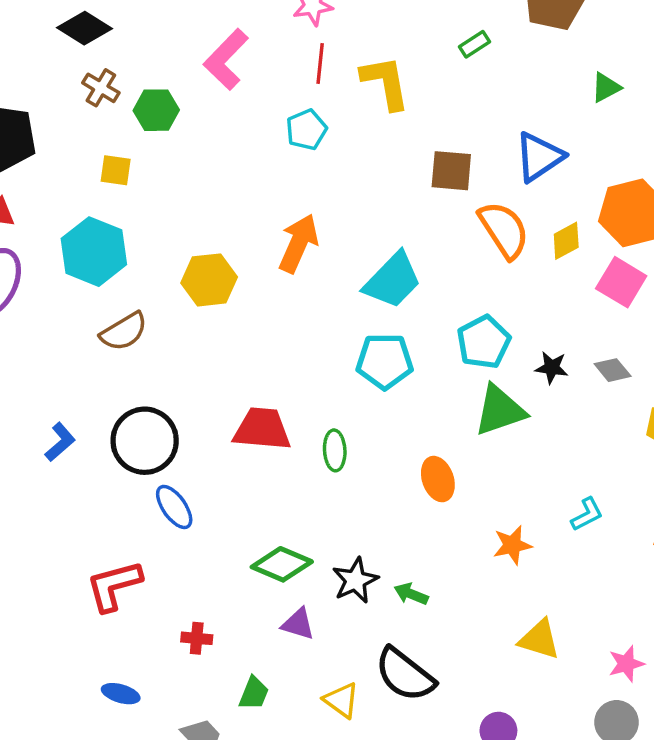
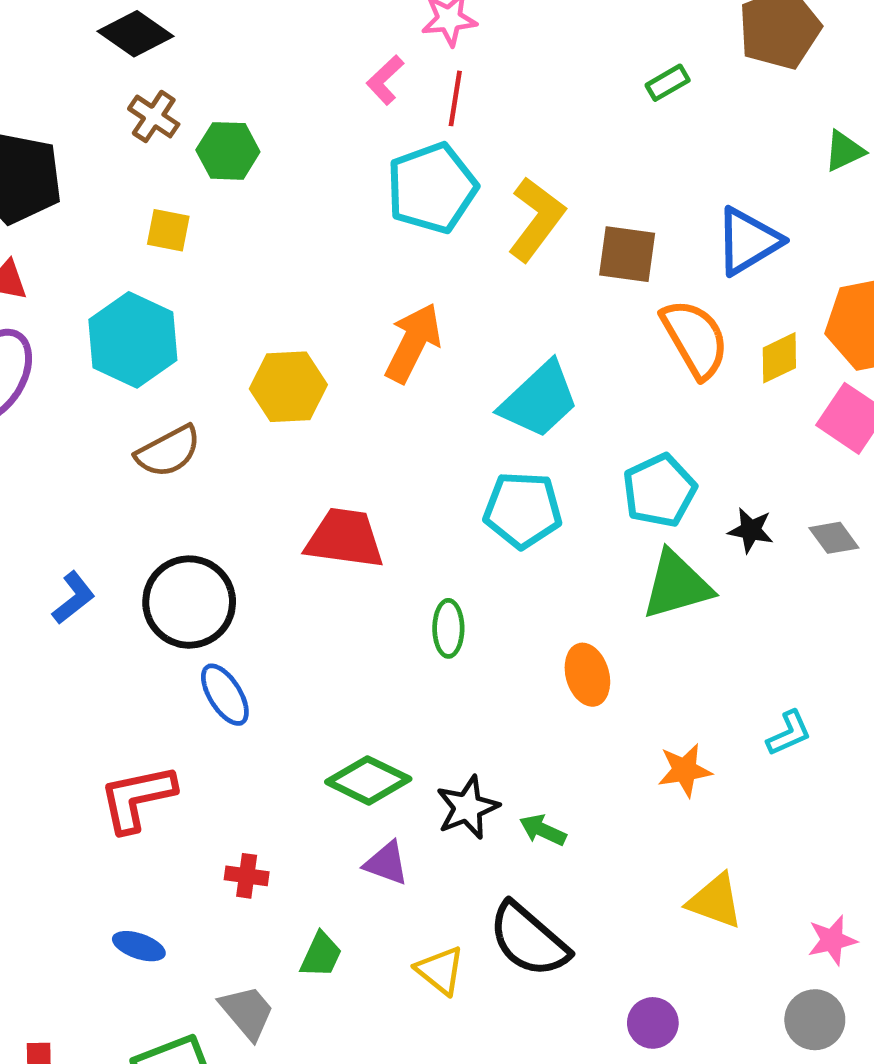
pink L-shape: (226, 59) -> (385, 80), moved, size x0.6
yellow L-shape: (385, 83) -> (536, 219), moved, turned 44
cyan pentagon: (306, 130) -> (432, 188), size x1.6
red trapezoid: (262, 429) -> (345, 538), moved

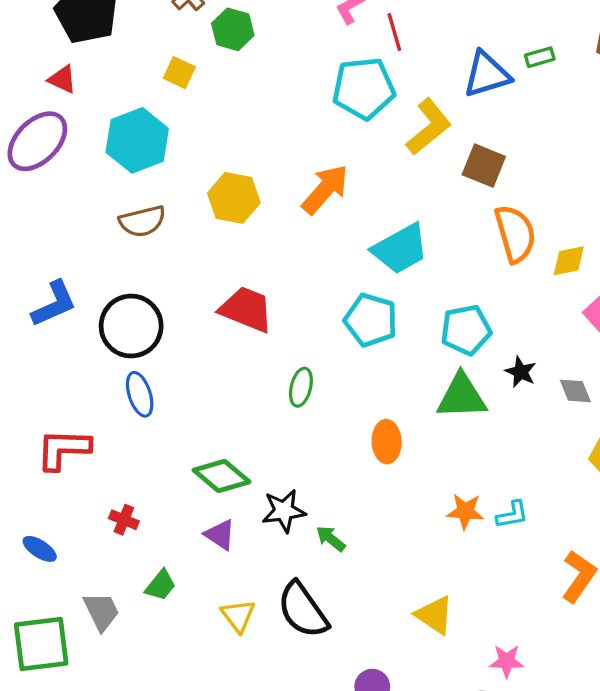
red line: (455, 98) -> (394, 32), turned -39
blue triangle: (748, 241) -> (487, 74), moved
blue L-shape: (73, 598) -> (54, 304), size x1.4
orange star: (685, 770) -> (465, 511), moved

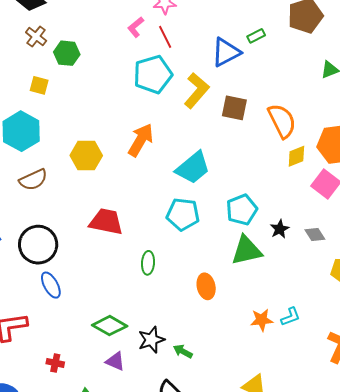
orange semicircle: (515, 234) -> (282, 121), moved
black star: (521, 372) -> (280, 229), turned 30

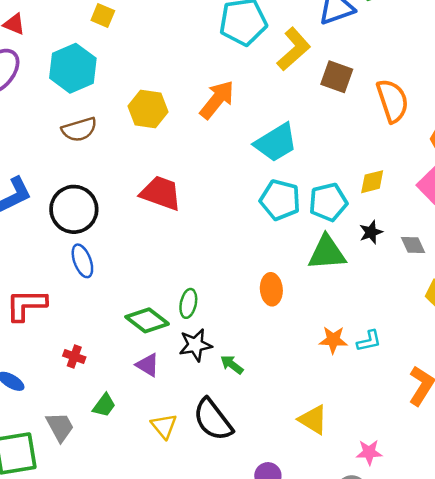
yellow diamond: (296, 156) -> (372, 182), moved
cyan pentagon: (183, 214) -> (280, 200), moved
green ellipse: (148, 263) -> (188, 303), moved

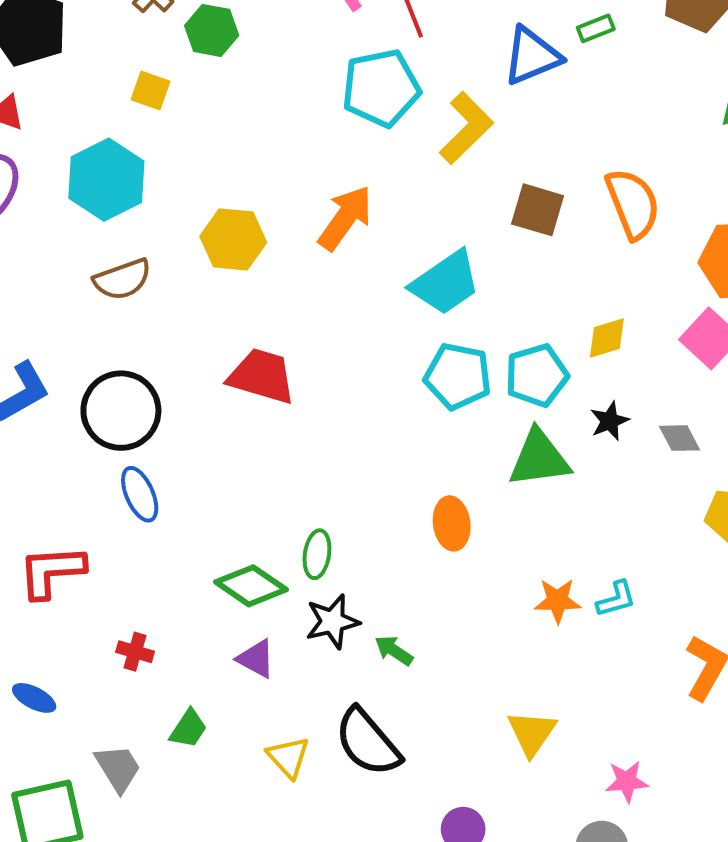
brown square: (337, 77) -> (538, 210), moved
yellow triangle: (313, 420) -> (532, 733), turned 36

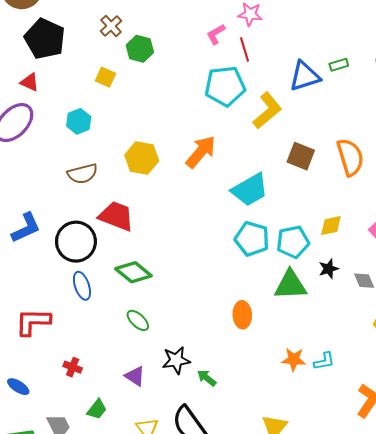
cyan hexagon: (106, 180) -> (79, 121), size x0.6
red trapezoid: (262, 376) -> (116, 216), moved
green ellipse: (317, 554) -> (138, 320), moved, turned -60
green diamond: (251, 586) -> (133, 272), moved

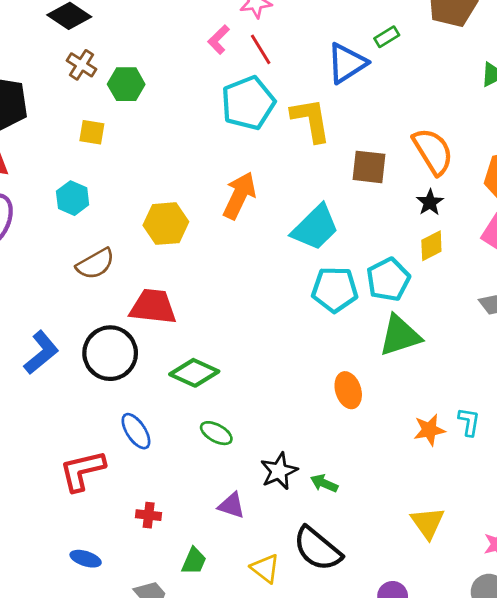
yellow L-shape: (267, 111) -> (311, 120), turned -45
black star: (329, 269) -> (430, 202), moved
blue ellipse: (82, 286) -> (136, 431), moved
cyan L-shape: (324, 361) -> (469, 422), turned -55

